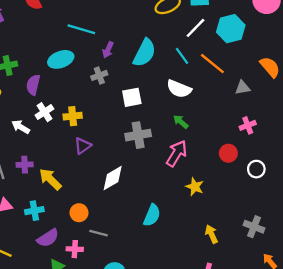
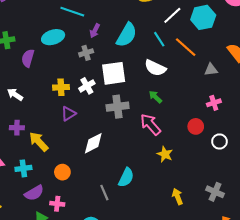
white square: (132, 97) -> (114, 73), size x1.4
white cross: (44, 112) -> (87, 86), moved
pink arrow: (177, 153) -> (150, 124), turned -75
gray line: (99, 233) -> (104, 193), moved, turned 49

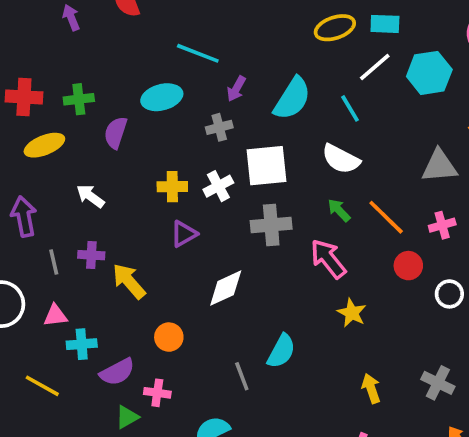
orange line: (186, 47) -> (386, 217), moved
gray triangle: (211, 70) -> (439, 166), size x1.5
cyan cross: (23, 168) -> (82, 344), moved

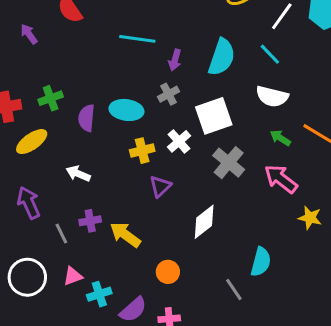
cyan ellipse: (162, 97) -> (126, 110), moved, turned 36
gray cross: (271, 225) -> (229, 163), turned -32

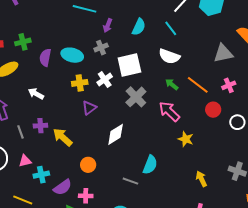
cyan semicircle: (222, 57) -> (139, 27), size x0.7
gray line: (234, 289) -> (130, 181), turned -42

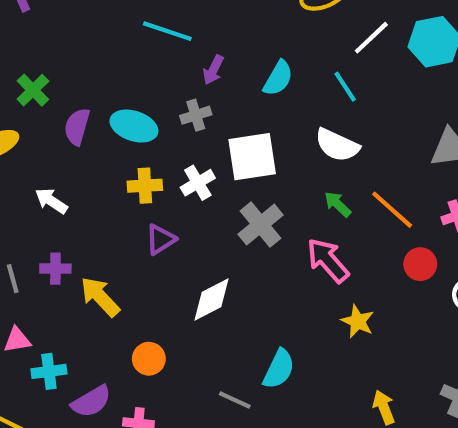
green cross: (23, 42) -> (33, 90), turned -35

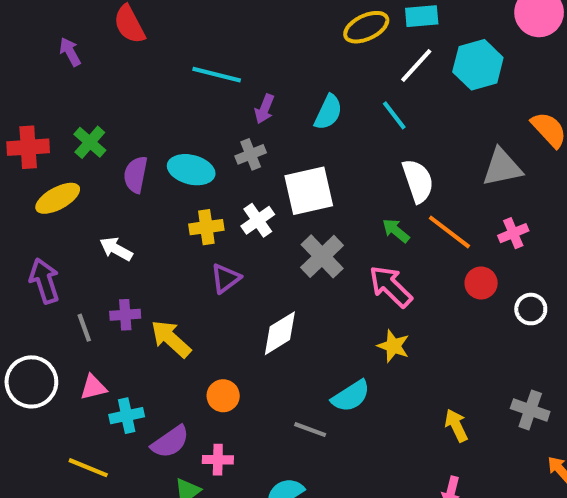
white semicircle: (337, 145) -> (418, 181), moved, turned -129
yellow star: (358, 321) -> (393, 346), moved
cyan semicircle: (279, 369) -> (351, 396), turned 36

